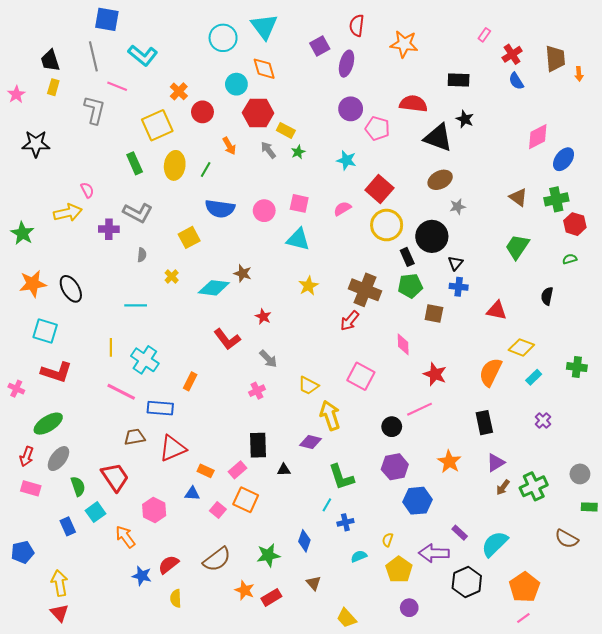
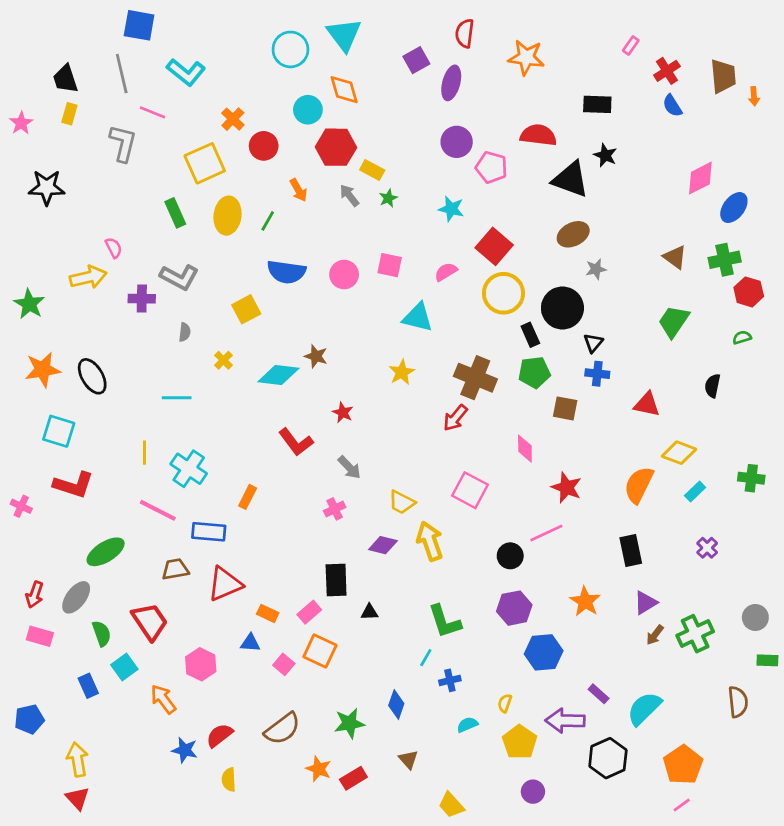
cyan triangle: (298, 239) -> (418, 317), moved
green ellipse: (48, 424) -> (106, 552), moved
purple diamond: (310, 442) -> (383, 545), moved
brown semicircle: (567, 539) -> (738, 702), turned -125

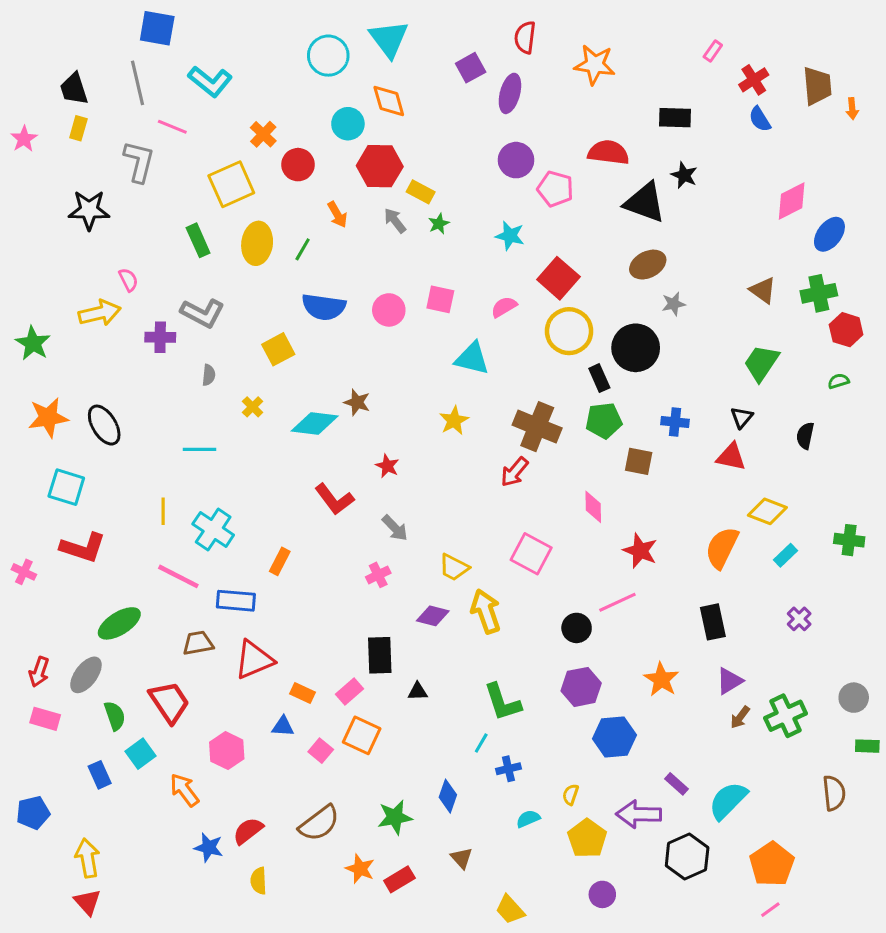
black star: (47, 187) -> (89, 210), moved
black triangle: (593, 343) -> (742, 417), moved

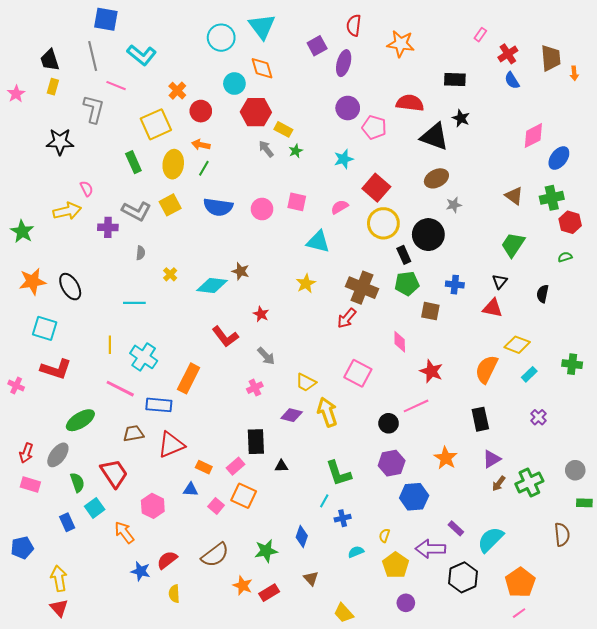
orange arrow: (337, 215) -> (201, 145), moved, turned 132
cyan star: (510, 236) -> (344, 159), turned -30
yellow square: (278, 349) -> (170, 205), moved
orange rectangle: (280, 561) -> (189, 378), size x1.6

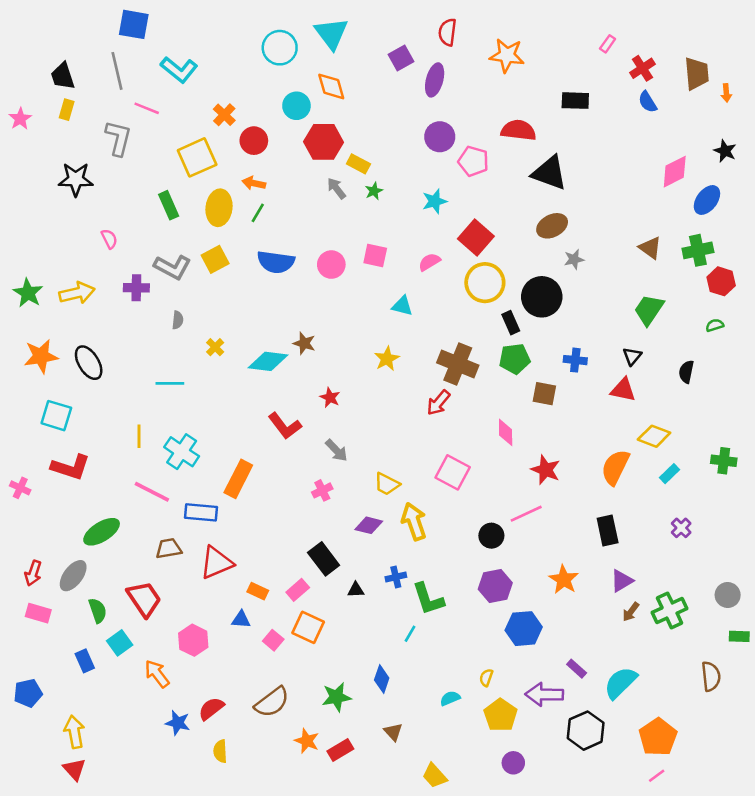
black star: (461, 118) -> (725, 151), moved
yellow arrow: (67, 211) -> (77, 293), moved
cyan triangle: (318, 242) -> (402, 306), size x0.7
black rectangle: (256, 442) -> (324, 559), turned -35
blue cross: (343, 518) -> (396, 577), moved

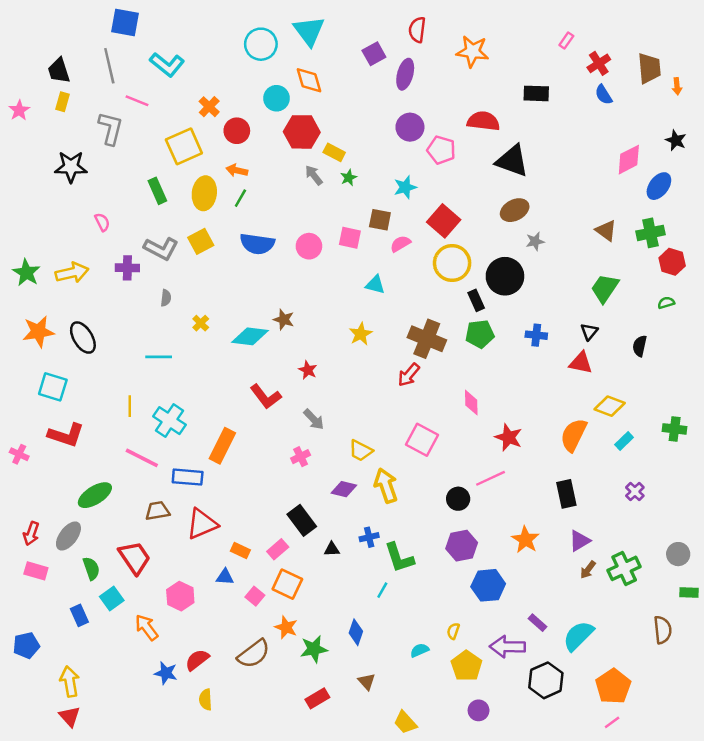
brown square: (544, 394) -> (380, 220), moved
orange star: (307, 741) -> (286, 627), moved

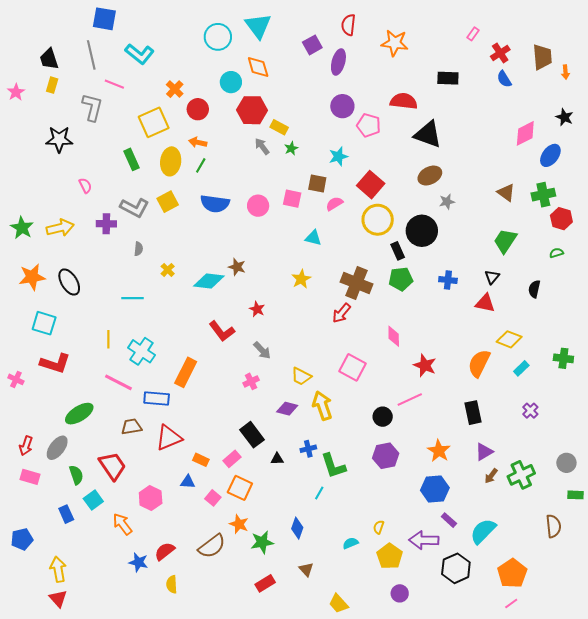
blue hexagon: (488, 585) -> (435, 489), moved

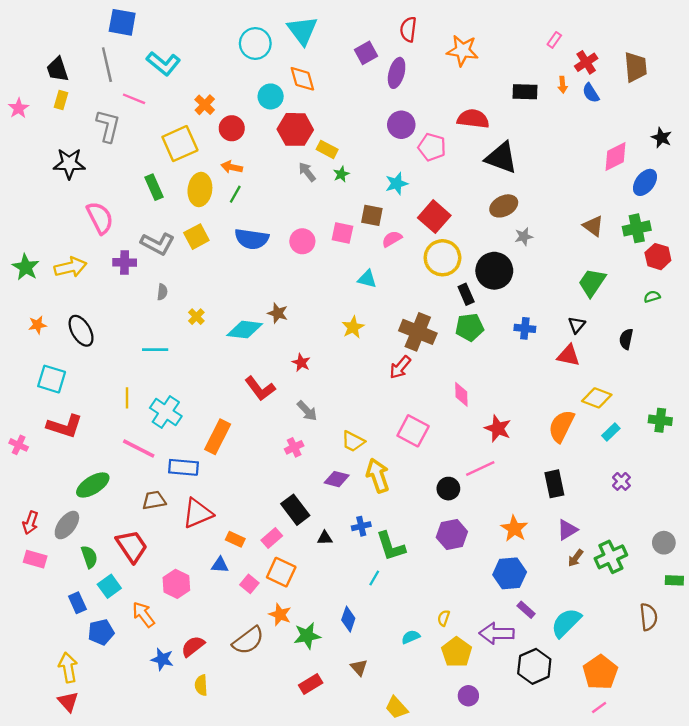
orange arrow: (565, 72) -> (563, 85), moved
pink semicircle: (85, 186) -> (100, 218), size x1.8
orange star: (32, 277) -> (37, 325), size x0.6
blue pentagon: (22, 539) -> (101, 632), moved

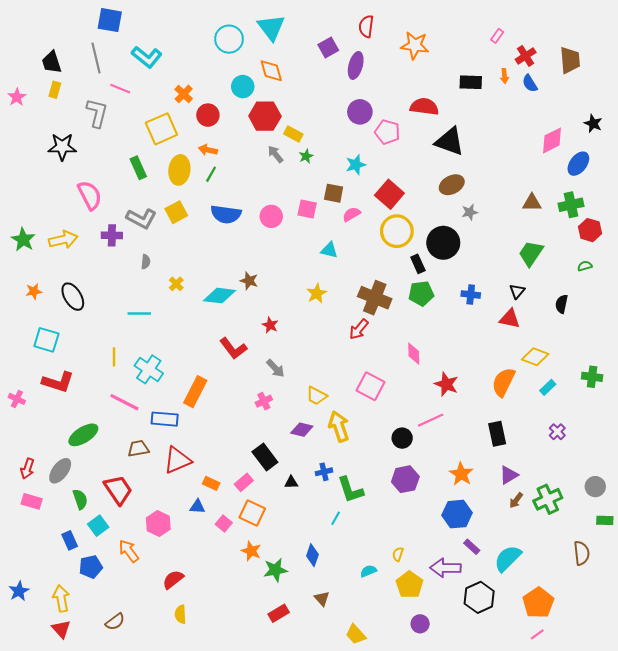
brown triangle: (593, 226) -> (532, 203), turned -36
brown semicircle: (248, 640) -> (115, 622), moved, size x0.7
blue star: (162, 659) -> (19, 591), moved, turned 30

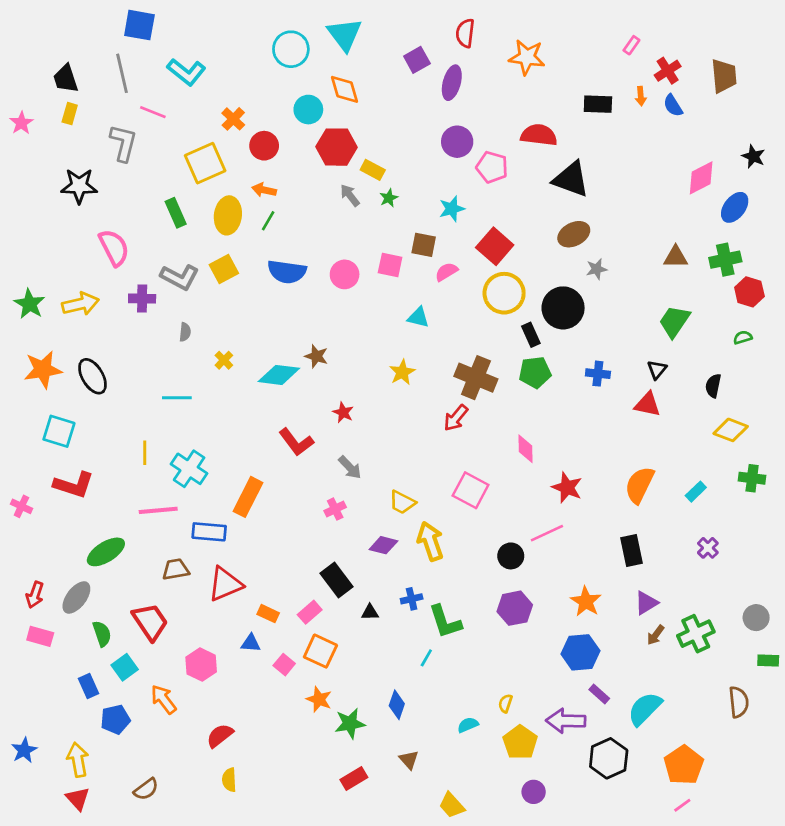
orange star: (34, 291) -> (43, 370), size x1.8
yellow diamond: (535, 357) -> (731, 430), moved
pink line: (125, 402) -> (158, 510), turned -32

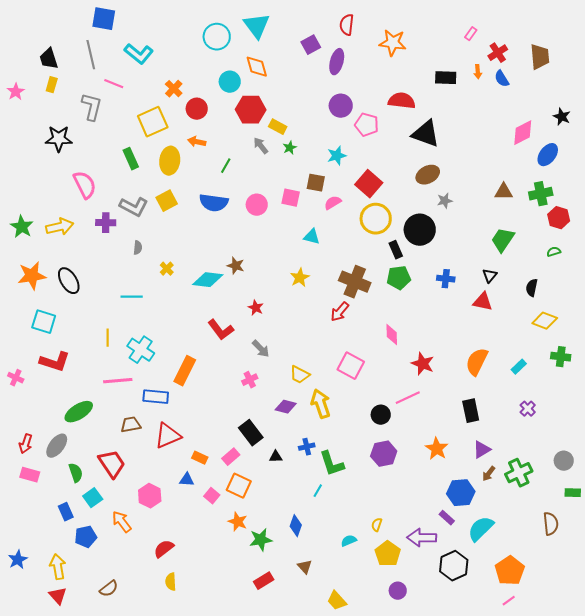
green line: (268, 221) -> (226, 166), moved
blue hexagon: (580, 652) -> (461, 493), moved

